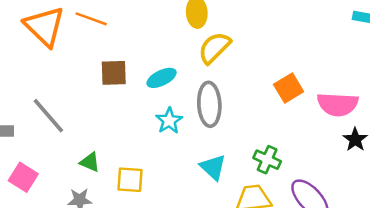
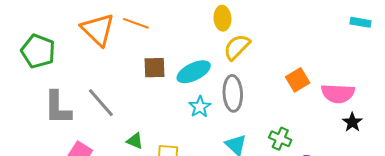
cyan ellipse: (162, 78) -> (194, 72), size x1.4

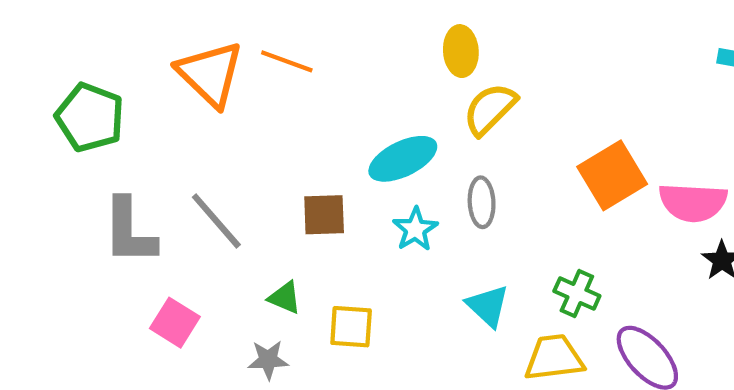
brown square: (154, 68) -> (324, 215), moved
orange square: (298, 80) -> (612, 175), size x1.4
gray ellipse: (233, 93) -> (482, 202), size x0.7

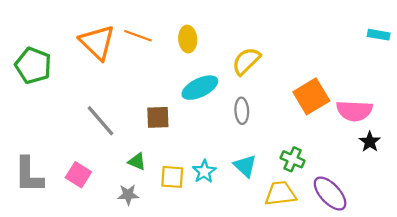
yellow ellipse: (461, 51) -> (188, 39), moved
cyan star: (415, 229) -> (204, 171), moved
gray L-shape: (129, 231) -> (29, 175), moved

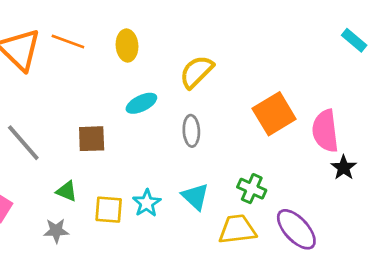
cyan rectangle: (379, 35) -> (354, 40), turned 30
cyan ellipse: (200, 88) -> (141, 103), size x0.7
pink semicircle: (354, 111) -> (325, 131), turned 80

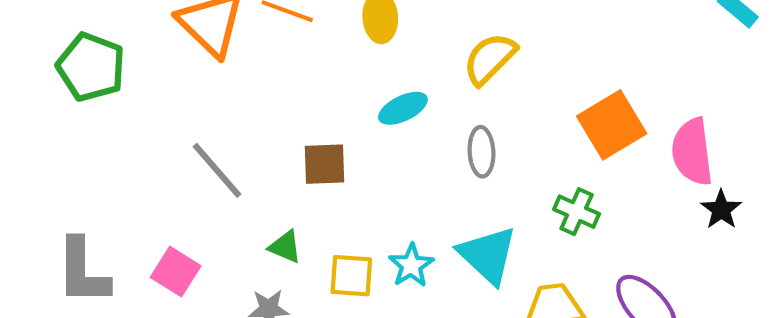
green cross: (252, 189) -> (577, 212), moved
cyan triangle: (195, 196) -> (488, 255), size x1.4

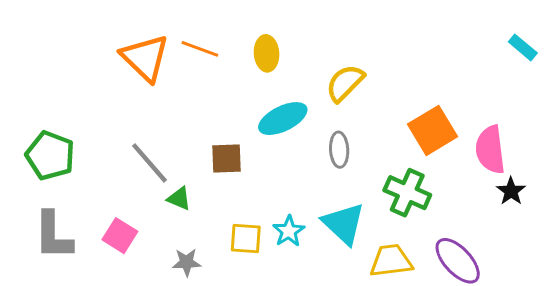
green pentagon: (91, 67) -> (50, 156), moved
cyan ellipse: (403, 108) -> (283, 119), size x1.4
green cross: (577, 212) -> (407, 193), size x1.4
green triangle: (285, 247) -> (179, 199), moved

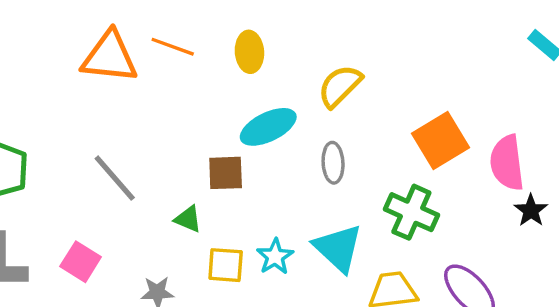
orange triangle: (145, 58) -> (110, 57), turned -38
brown square: (227, 159) -> (226, 173), moved
green triangle: (179, 199) -> (188, 219), moved

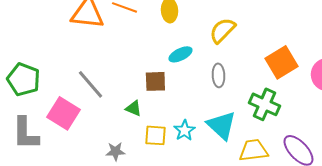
cyan ellipse: (268, 127) -> (180, 54), size x0.7
pink square: (81, 262) -> (63, 113), moved, size x1.4

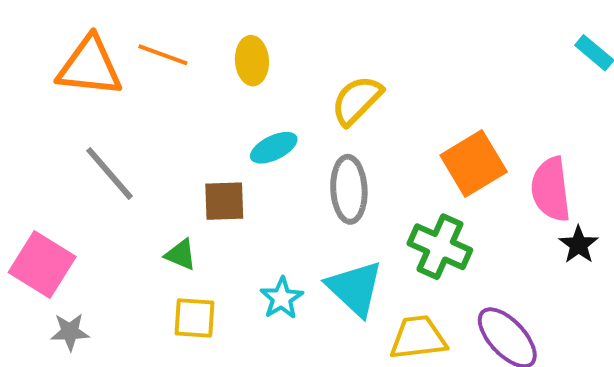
gray ellipse: (218, 75) -> (349, 189), size x1.4
gray line: (90, 84) -> (109, 173), moved
yellow square: (155, 135) -> (195, 318), moved
gray star: (115, 151) -> (70, 332), moved

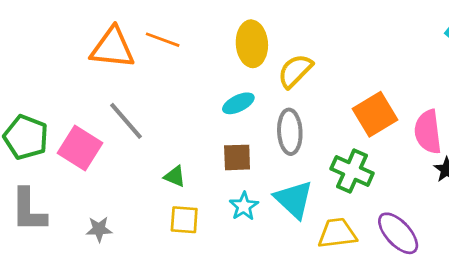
yellow ellipse: (252, 61) -> (252, 44), moved, size x1.4
brown square: (224, 201) -> (237, 157), moved
pink square: (42, 264) -> (80, 148), moved

